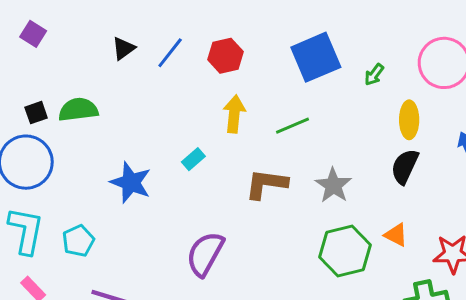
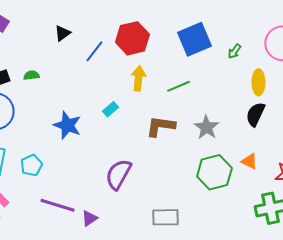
blue line: (170, 53) -> (94, 51), moved
red hexagon: (225, 56) -> (132, 38), size x1.4
green semicircle: (78, 110) -> (31, 75), size x0.6

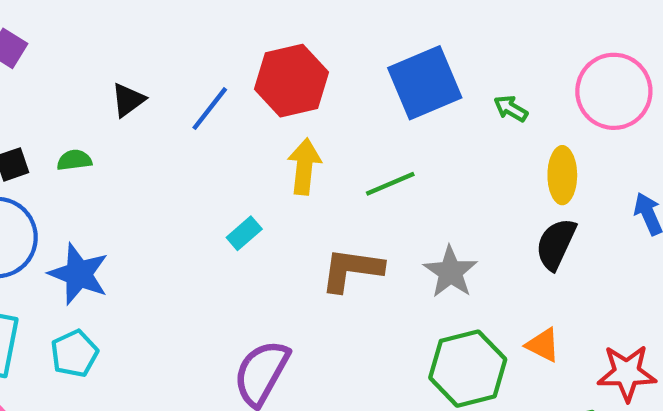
black triangle: (62, 33) -> (128, 100), moved
green arrow: (234, 51) -> (511, 109), turned 84
blue star: (67, 125) -> (79, 274), moved

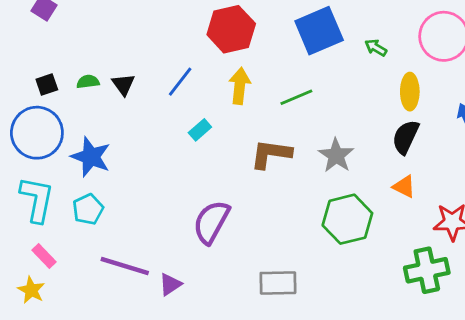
black triangle: (128, 100) -> (123, 85), moved, turned -30
blue line: (210, 109) -> (180, 82), moved
orange triangle: (543, 345) -> (404, 187), moved

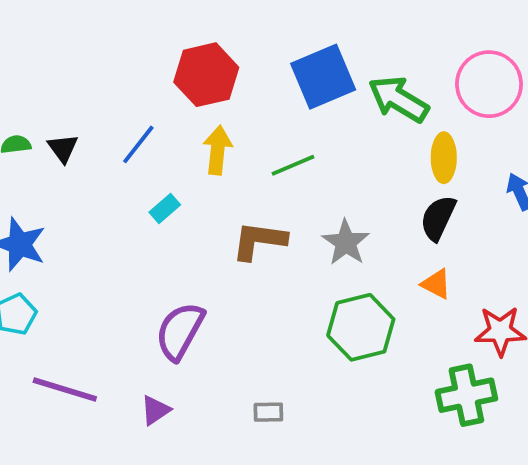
green arrow: (376, 48) -> (399, 99), size x2.0
gray rectangle: (278, 283) -> (268, 412), size x0.6
purple triangle: (170, 284) -> (155, 410), moved

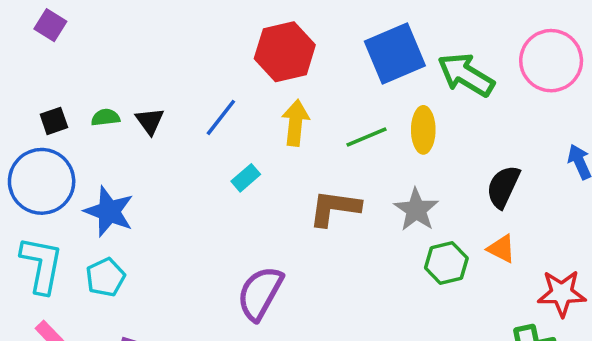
yellow ellipse: (444, 158) -> (423, 130), moved
green hexagon: (361, 327) -> (446, 263), moved, size x0.7

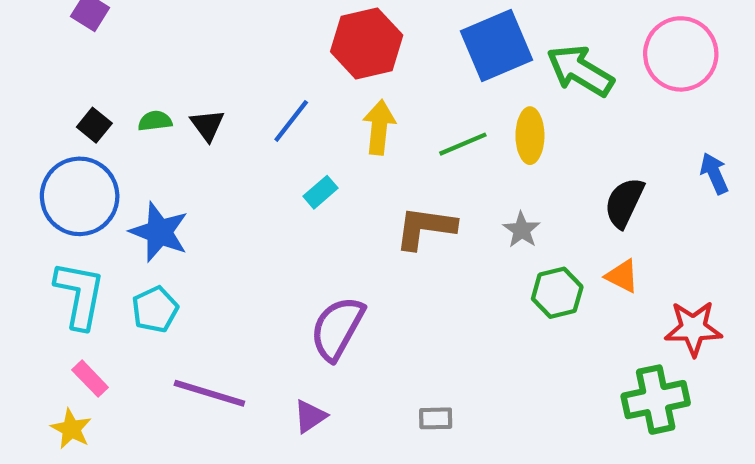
black square: (54, 121) -> (94, 125), turned -32
gray star: (416, 210) -> (522, 230), size x0.7

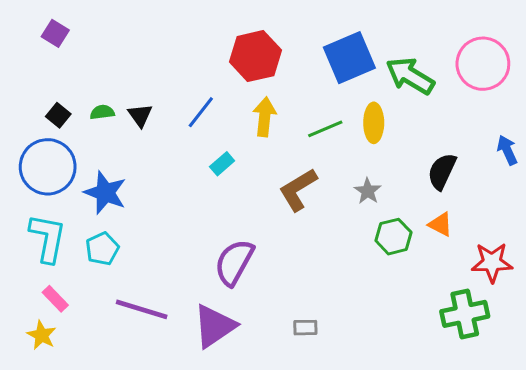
brown L-shape: (425, 228) -> (298, 190), turned -39
purple triangle: (310, 416) -> (214, 326), size x1.8

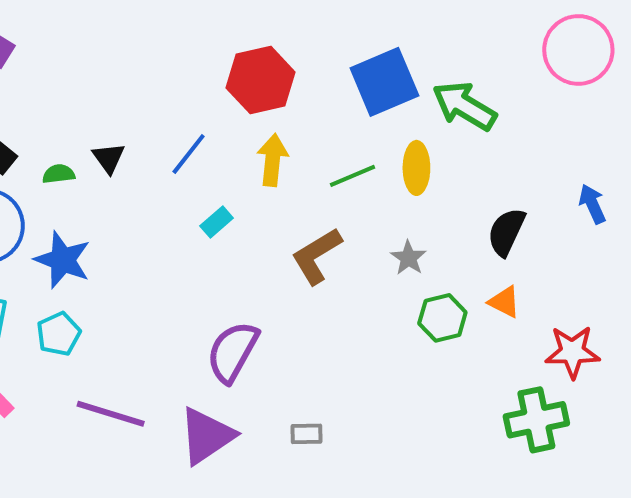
pink circle: (483, 64) -> (578, 50), moved
green semicircle: (102, 112) -> (59, 174), moved
gray rectangle: (305, 328) -> (307, 434), moved

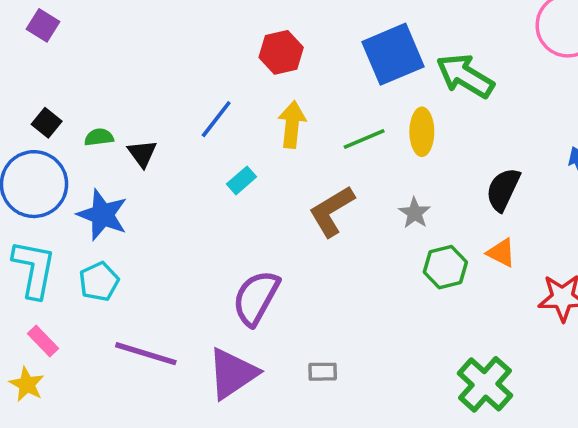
red hexagon: (261, 80) -> (281, 52), size x0.7
black triangle: (109, 158) -> (142, 153), moved
green cross: (536, 420) -> (485, 384), moved, turned -36

